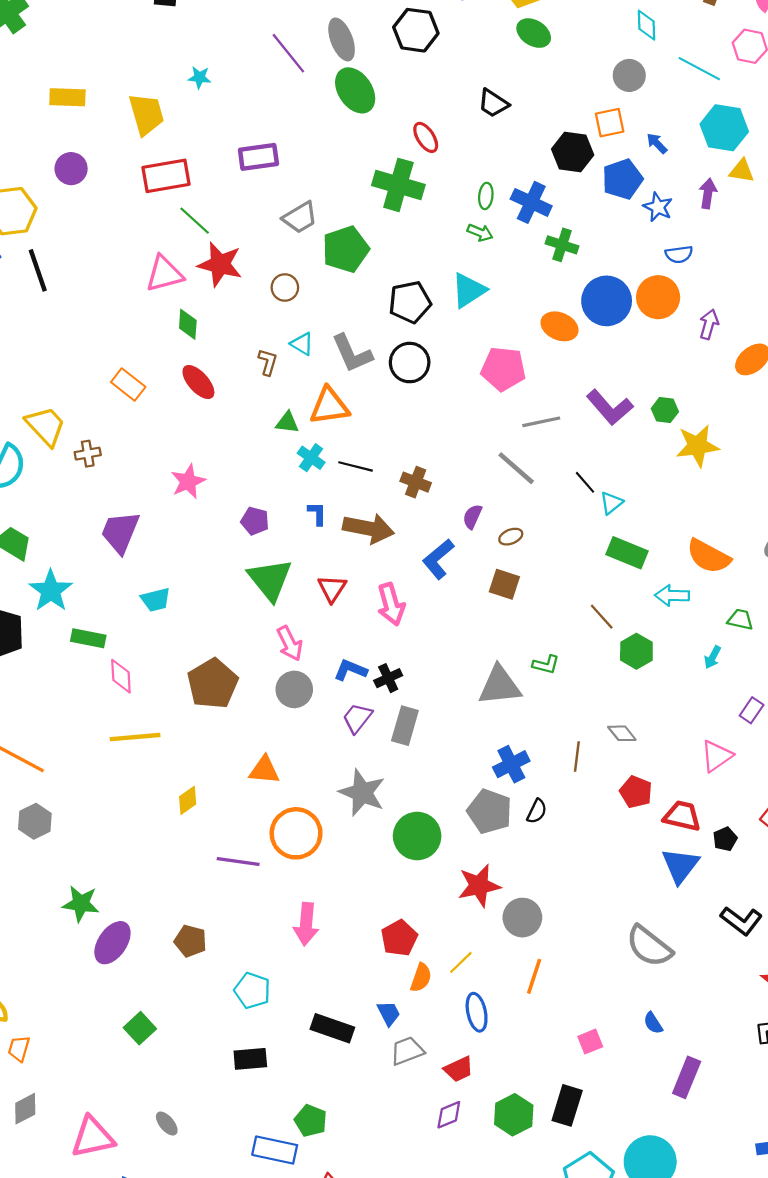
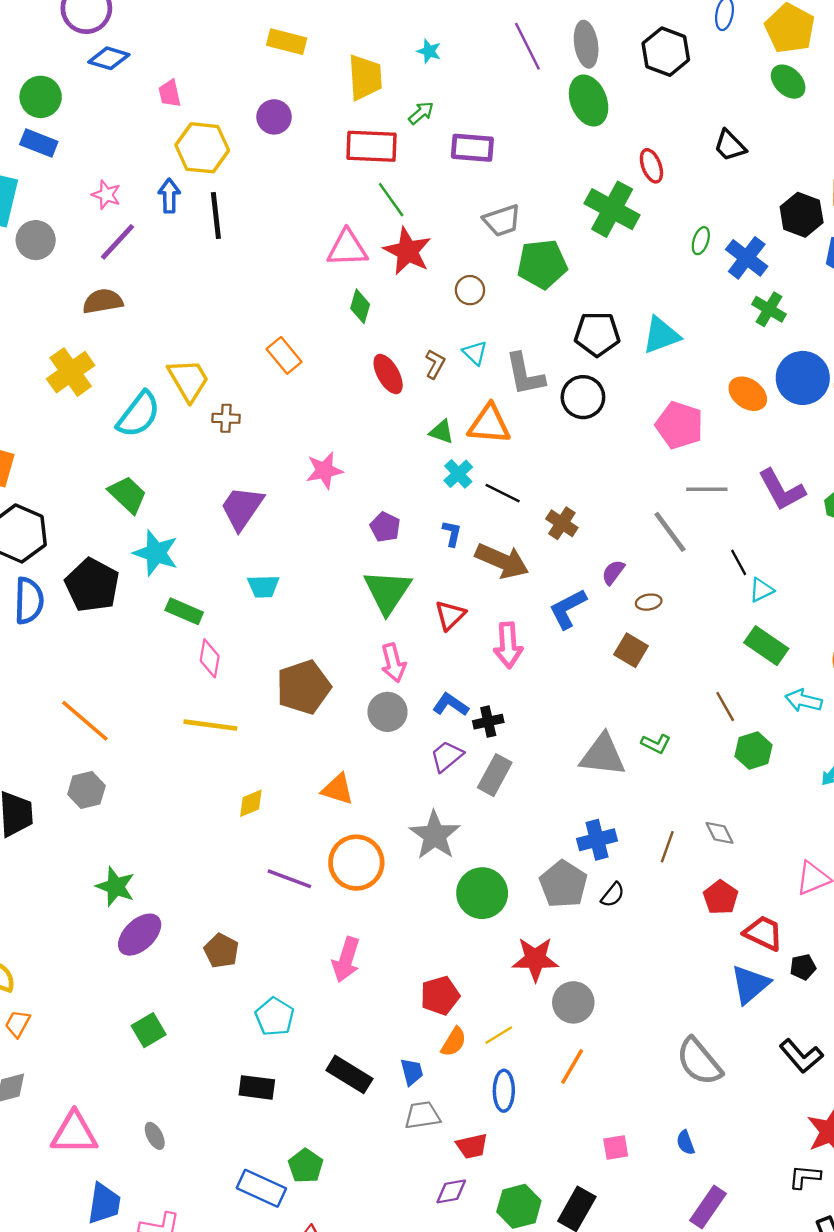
green arrow: (480, 233) -> (421, 113), moved, turned -75
red ellipse: (198, 382) -> (388, 374), moved
cyan star: (51, 591) -> (156, 553), turned -30

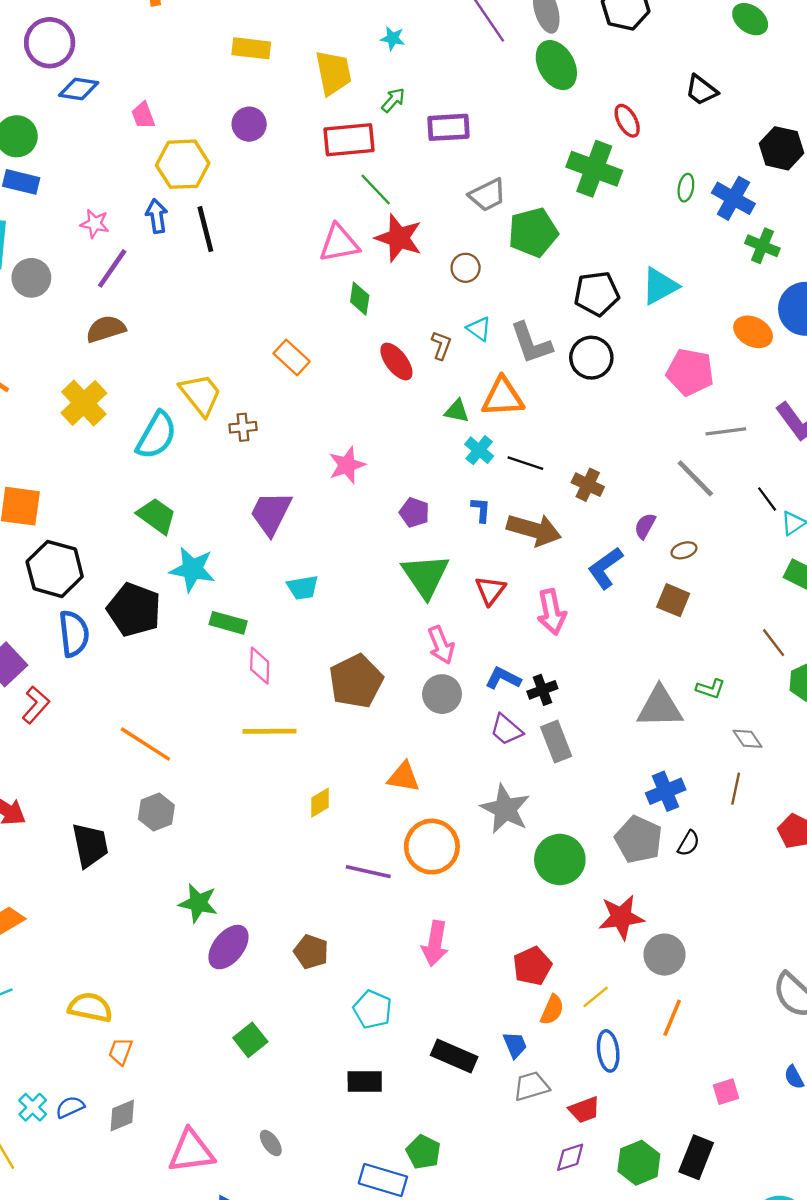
purple trapezoid: (447, 756) -> (506, 730), turned -92
gray rectangle: (495, 775) -> (556, 742), turned -42
gray diamond: (719, 833) -> (748, 739), moved

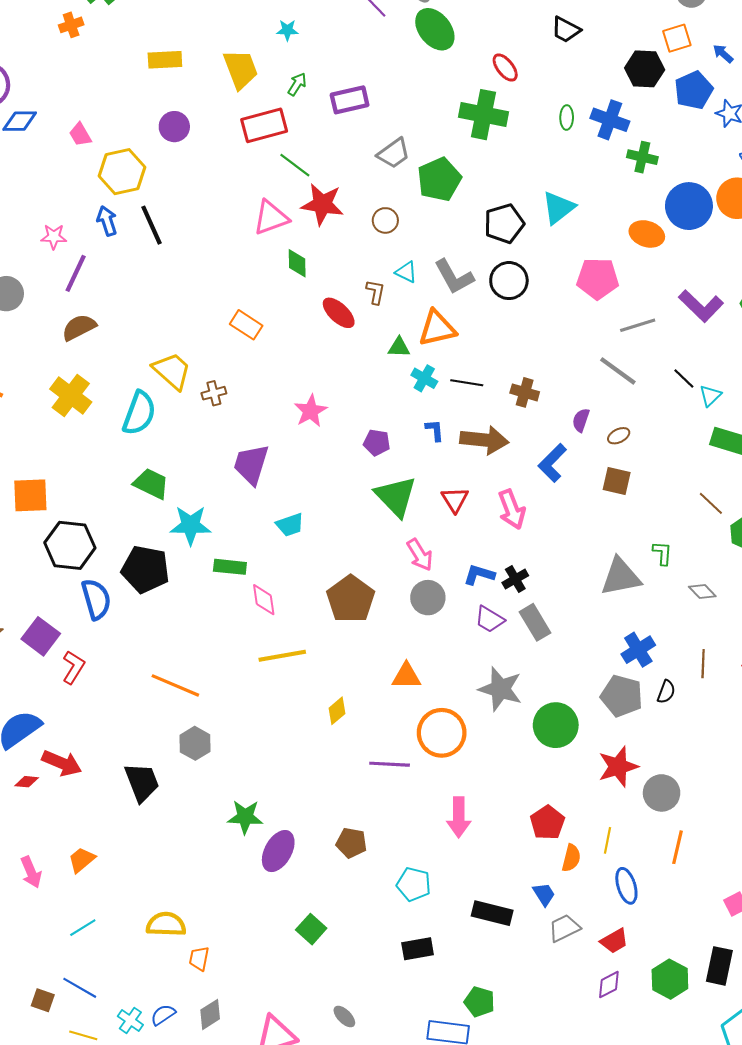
green L-shape: (710, 689) -> (662, 553), turned -95
brown line: (736, 789) -> (703, 664), moved
yellow line: (596, 997) -> (607, 840), turned -30

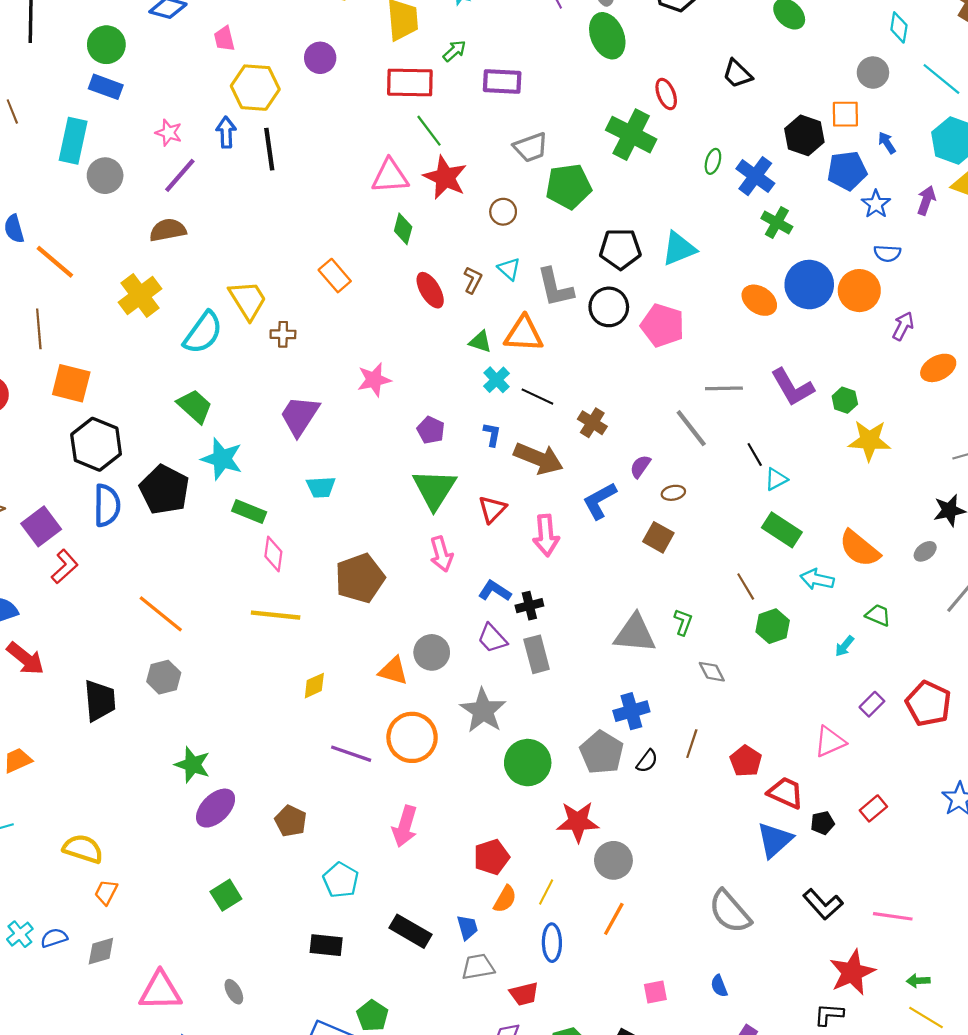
pink pentagon: (598, 279) -> (662, 325), moved
gray circle: (428, 598) -> (432, 652), moved

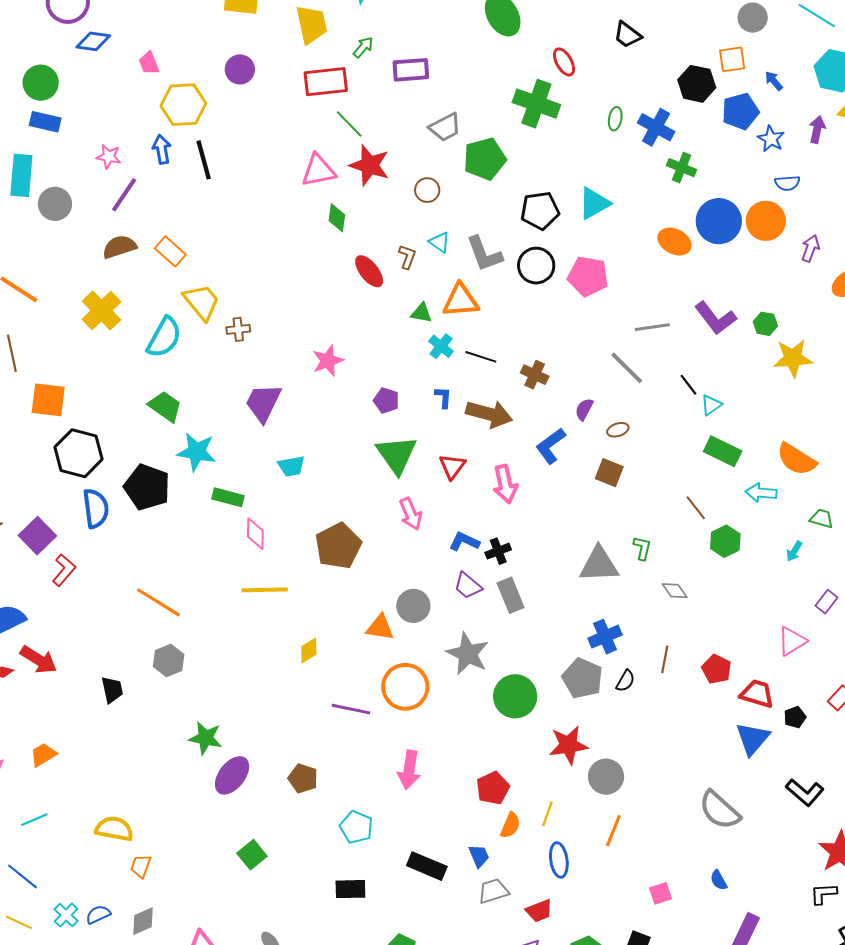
orange rectangle: (335, 276) -> (170, 251), moved
black trapezoid: (100, 701) -> (112, 690), size x0.7

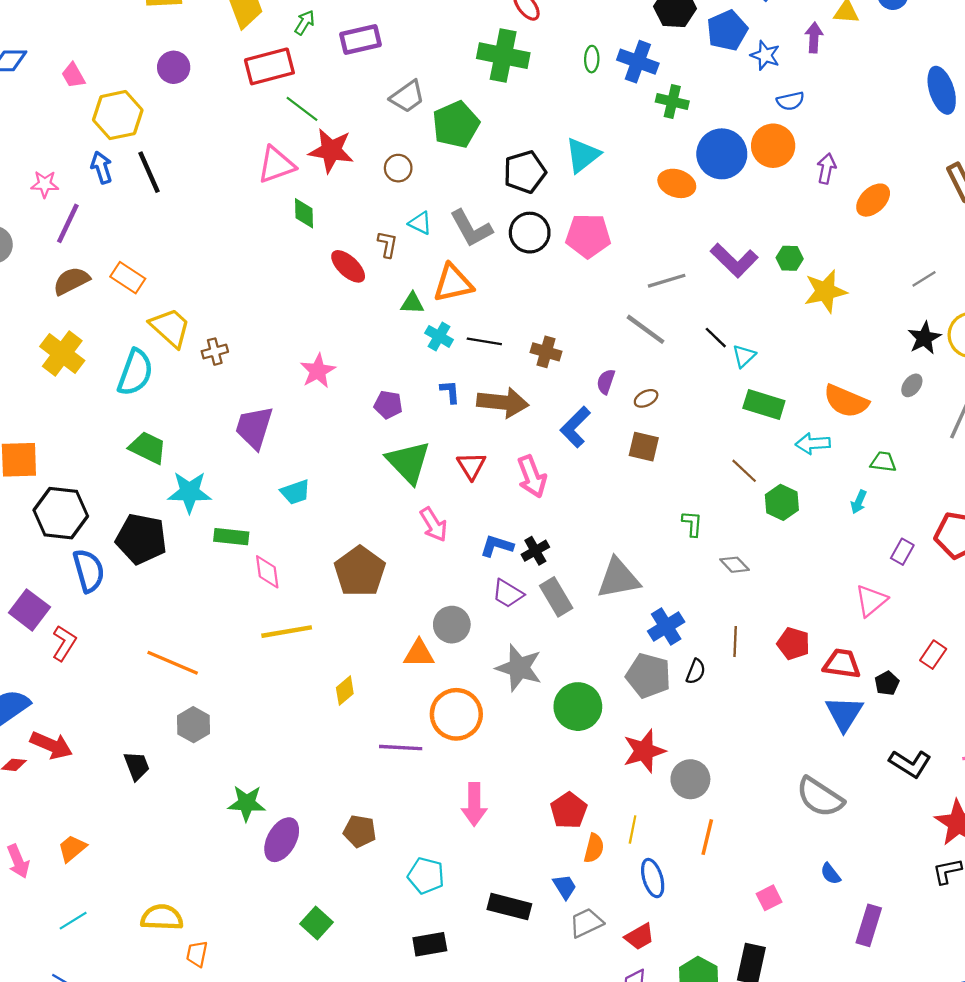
gray triangle: (599, 564) -> (618, 578), moved

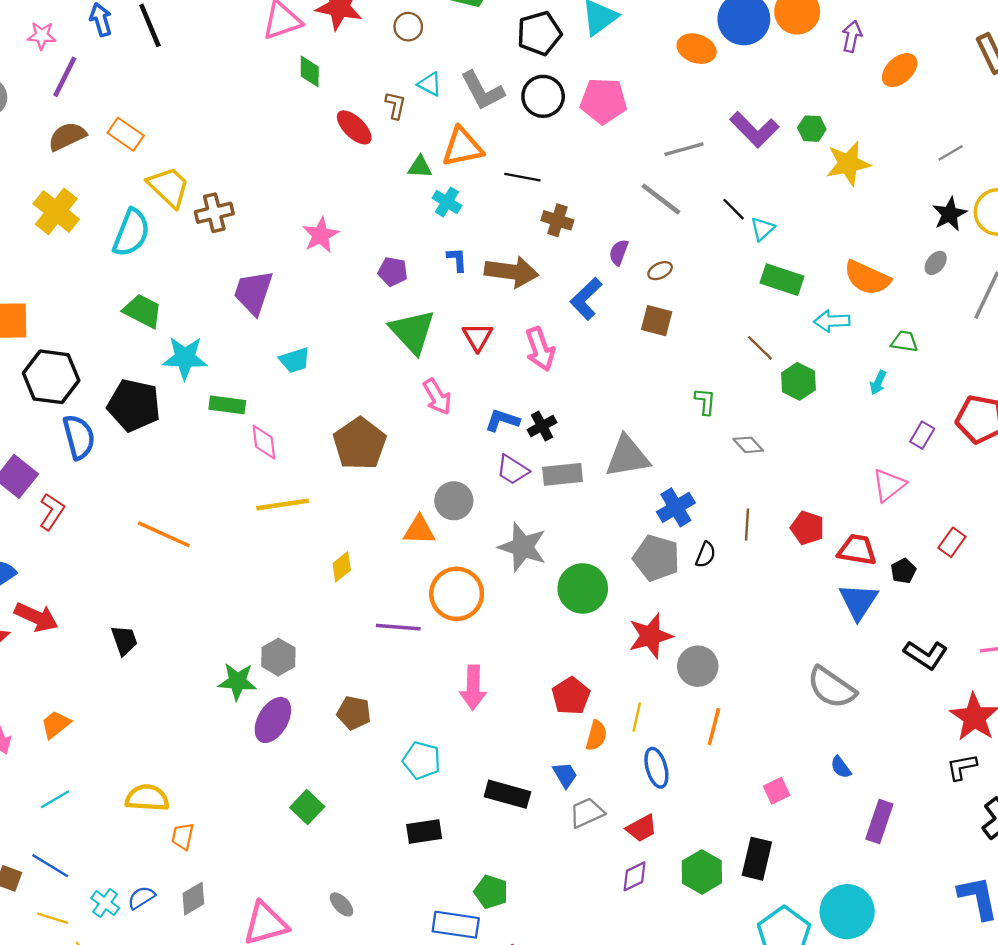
black line: (484, 341) -> (522, 177), moved
brown cross: (215, 352) -> (214, 213), size x1.4
gray rectangle: (556, 597) -> (563, 474), turned -66
gray hexagon: (193, 725) -> (278, 657), moved

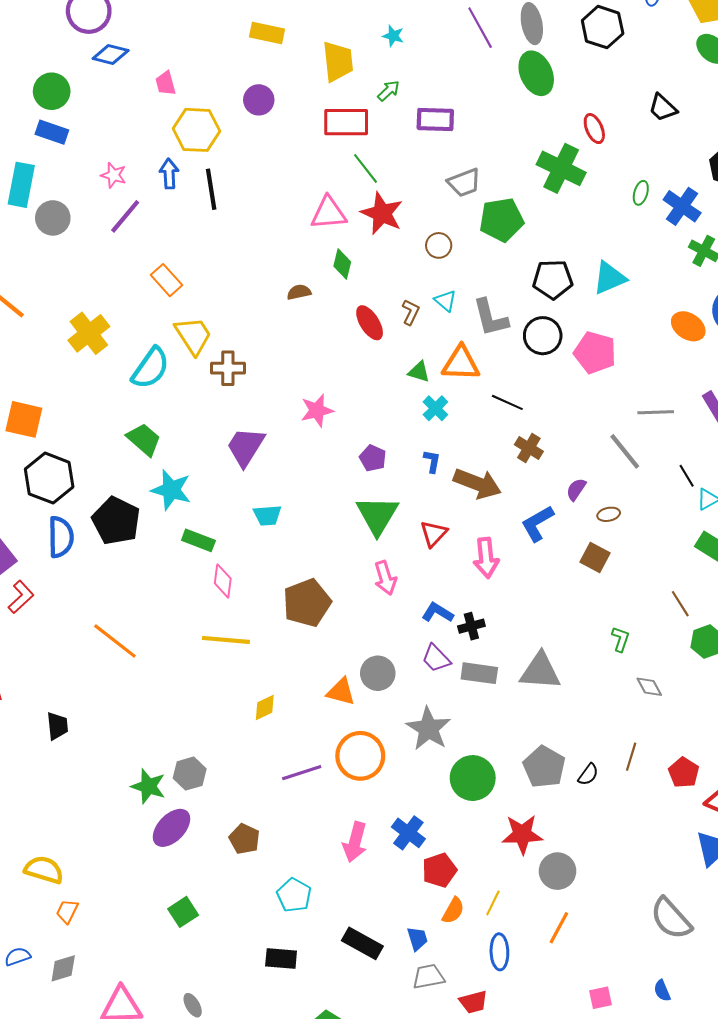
brown semicircle: (67, 136) -> (299, 292), moved, size x0.7
blue cross: (676, 507) -> (408, 833), moved, turned -36
purple line: (398, 627) -> (302, 773), turned -36

